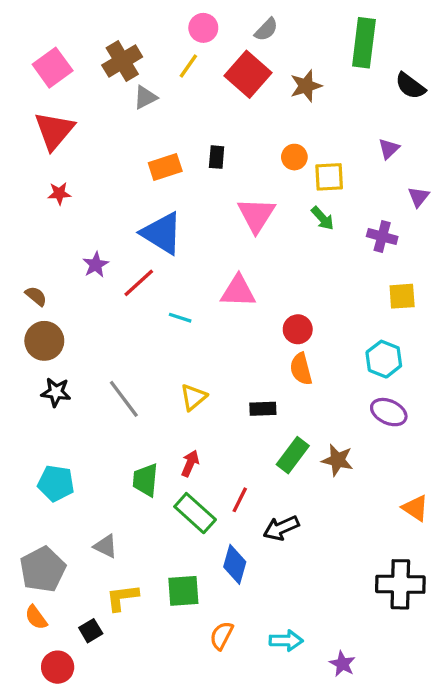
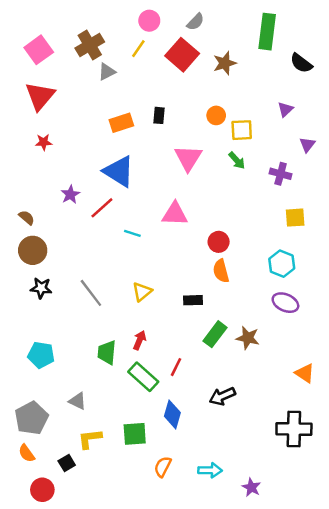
black arrow: (281, 528) -> (222, 396), moved

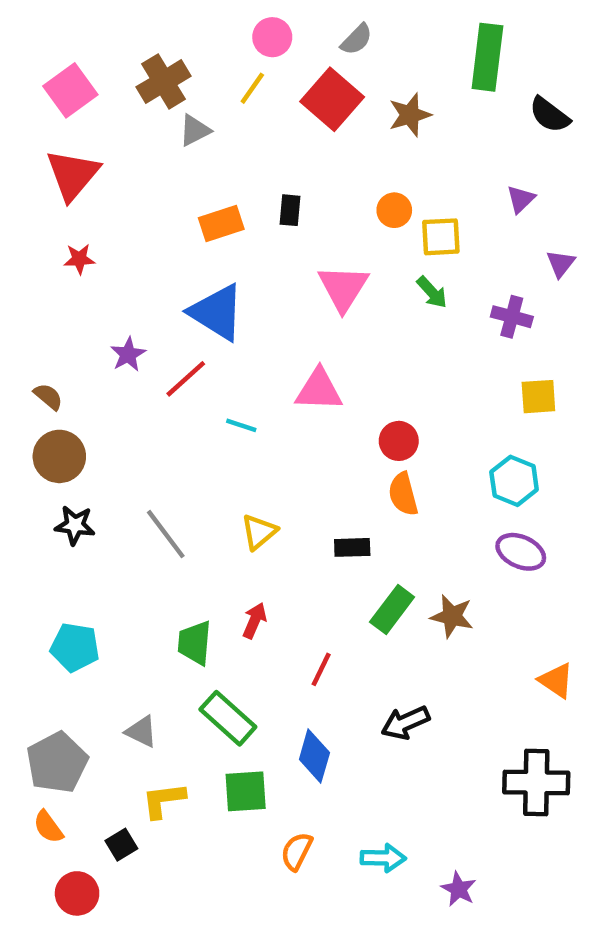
green rectangle: (143, 377) -> (228, 718), moved

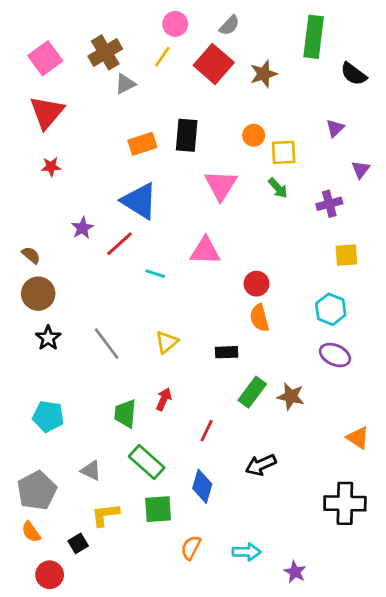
black rectangle: (290, 210) -> (187, 135), size x1.6
purple cross: (512, 317) -> (329, 204), turned -30
black star: (75, 525) -> (48, 338), turned 30

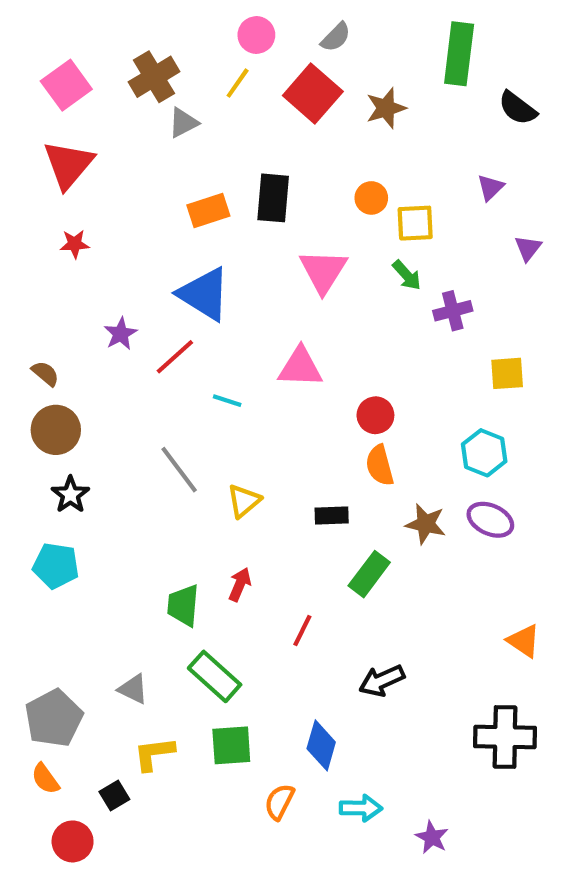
purple cross: (329, 204) -> (453, 311), moved
gray line: (107, 344) -> (179, 470), moved
brown star: (291, 396) -> (426, 524), moved
cyan pentagon: (48, 416) -> (56, 566), moved
blue diamond: (202, 486) -> (321, 745), moved

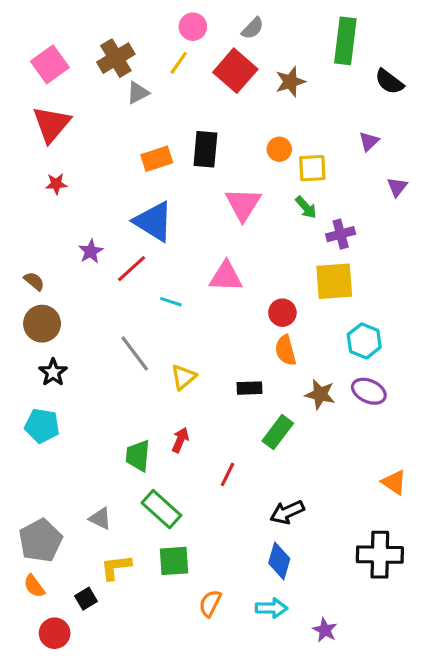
yellow square: (507, 373) -> (334, 281), moved, size x1.5
blue diamond: (321, 745) -> (279, 561), moved

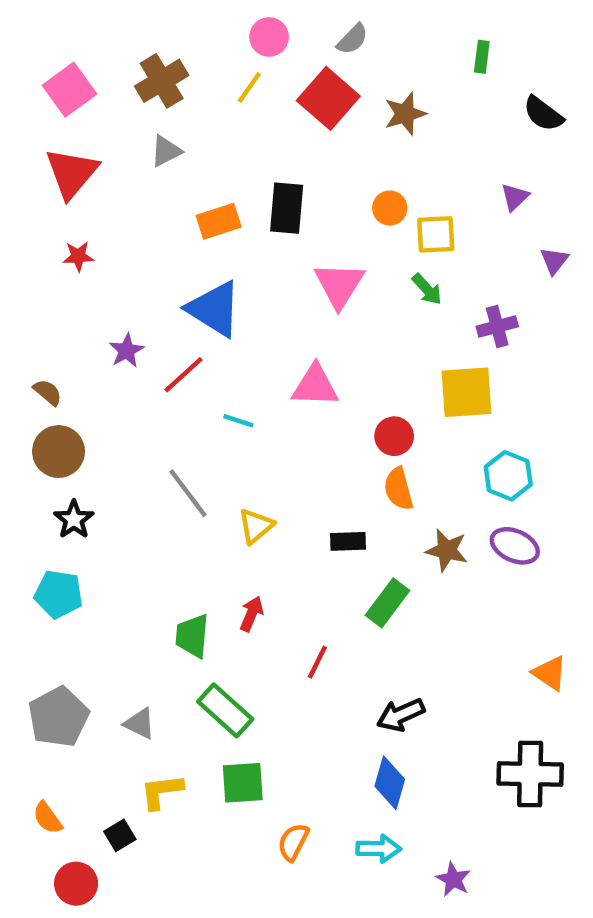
green rectangle: (345, 41) -> (482, 57), size x0.5
gray triangle: (138, 93) -> (166, 151), moved
purple cross: (341, 234) -> (497, 326), moved
gray pentagon: (40, 540) -> (59, 717), moved

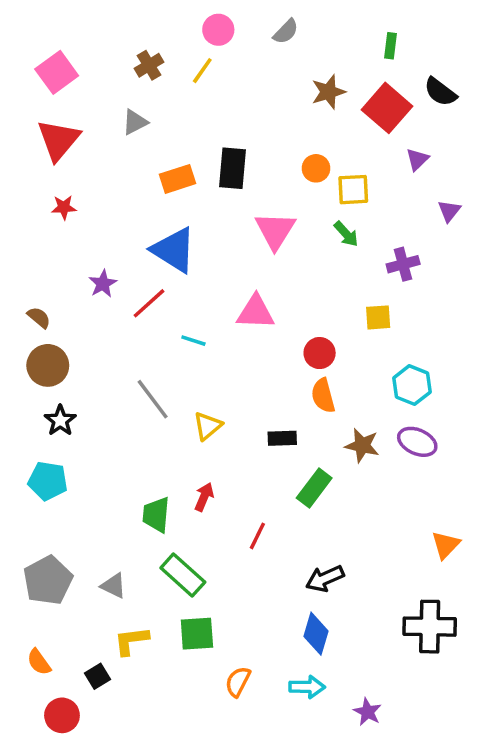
brown cross: (162, 81) -> (149, 65), moved, size x0.7
red square: (328, 98) -> (387, 108), moved
yellow square: (466, 392) -> (378, 317), size x0.6
orange triangle: (550, 673) -> (446, 545), turned 40

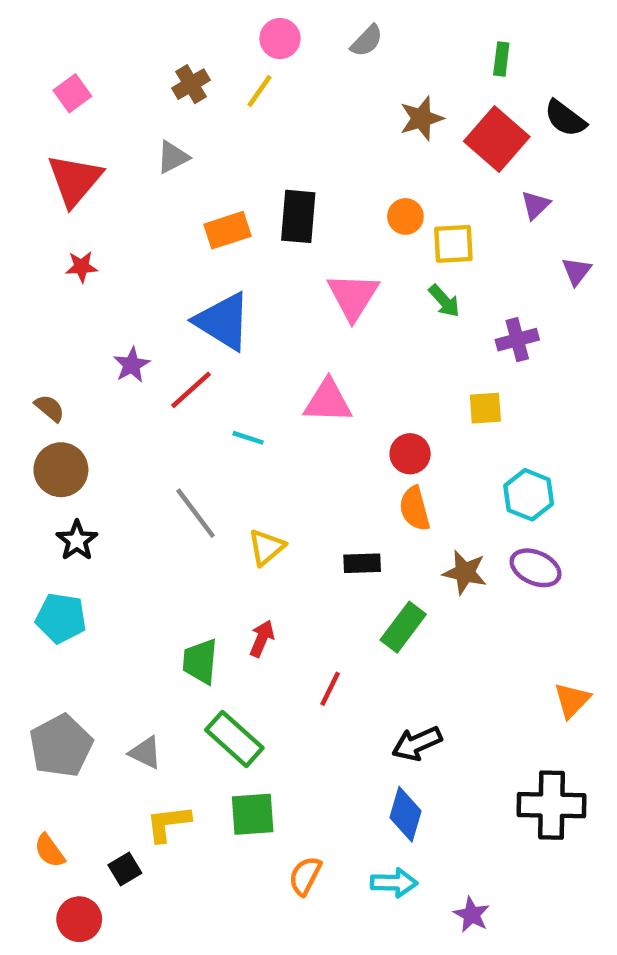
pink square: (57, 72) -> (72, 93), size x0.7

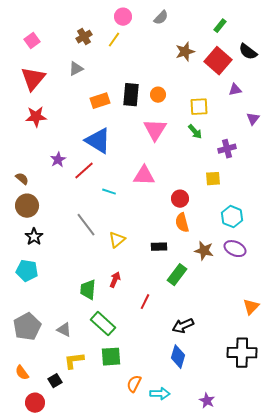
green rectangle: (501, 59) -> (220, 26), turned 32
purple triangle: (536, 205) -> (235, 90), turned 32
orange circle: (405, 216) -> (158, 95), moved
red star: (81, 267) -> (36, 117), size x1.5
cyan arrow: (394, 883) -> (160, 394), moved

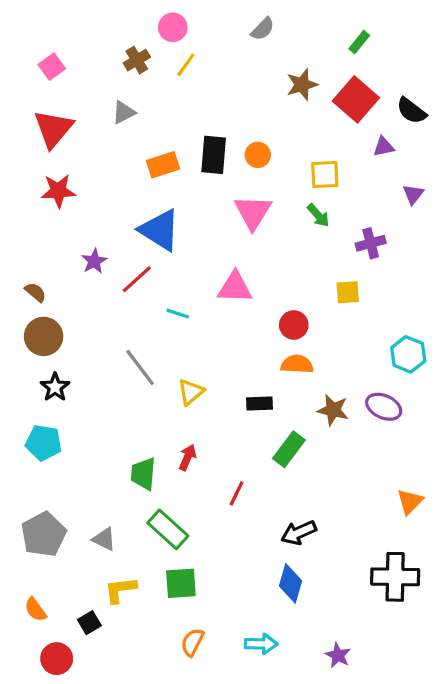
pink circle: (123, 17) -> (173, 27), moved
black semicircle: (248, 52) -> (412, 111), moved
cyan hexagon: (232, 217) -> (408, 354), moved
orange semicircle: (182, 223) -> (297, 364), turned 108
orange semicircle: (134, 384) -> (192, 642), moved

